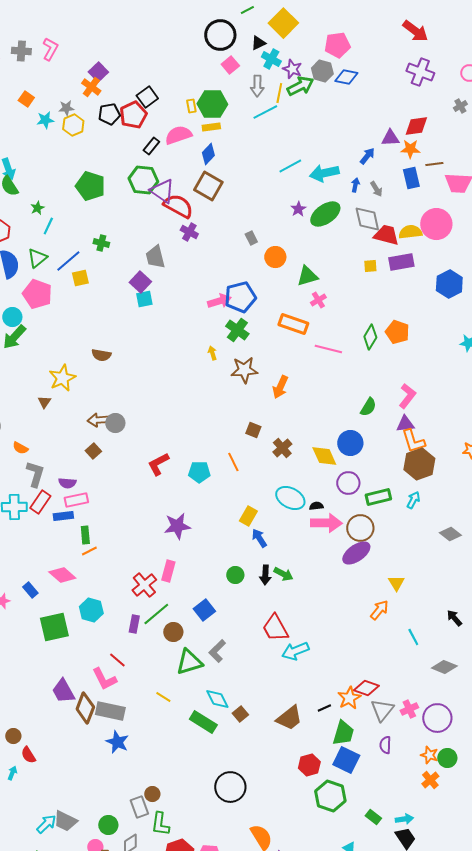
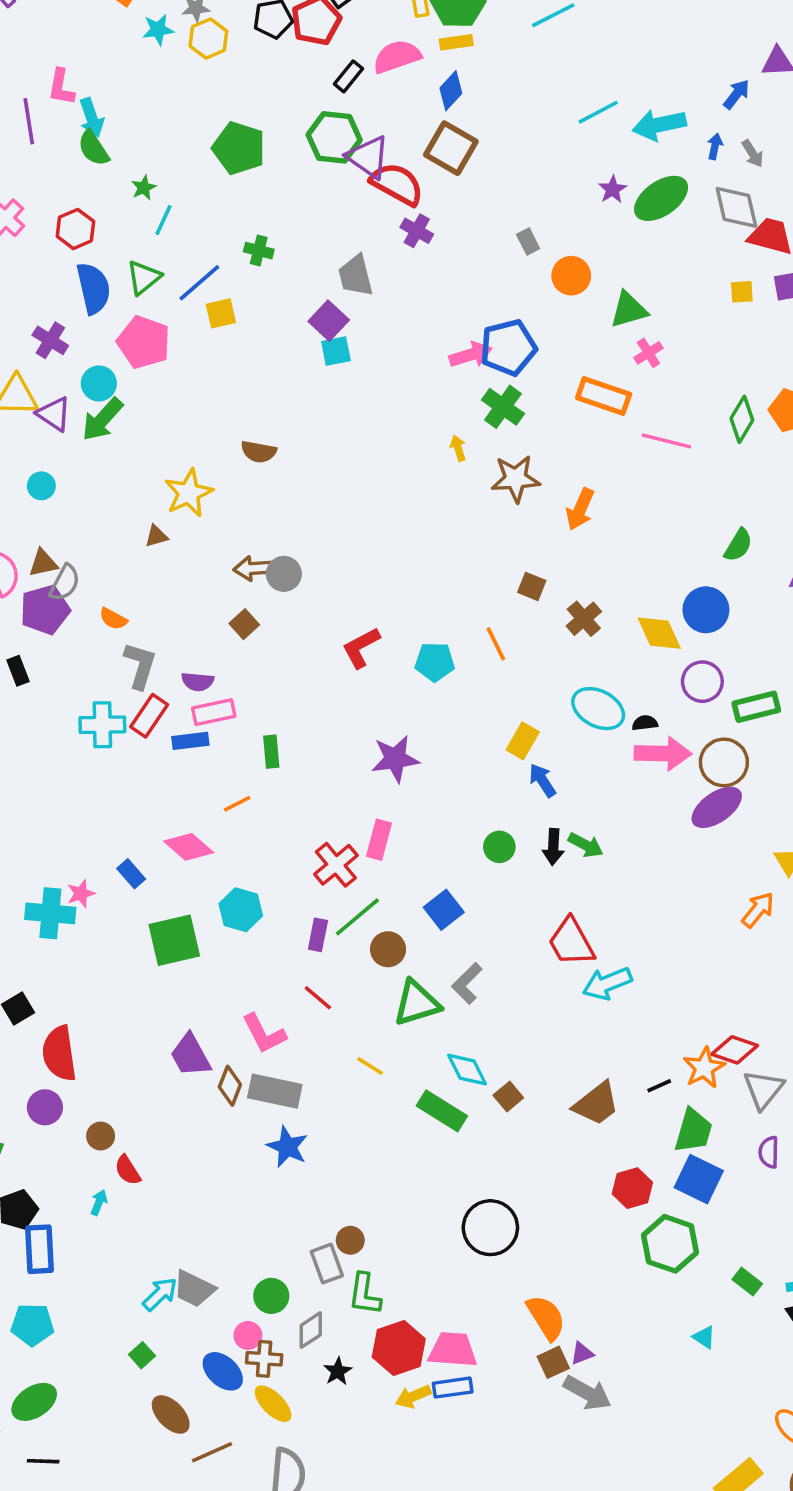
brown triangle: (44, 402) -> (156, 536), turned 40
green rectangle: (85, 535) -> (271, 752), moved
red line: (117, 660) -> (318, 998), moved
brown diamond: (85, 708) -> (230, 1086), size x0.7

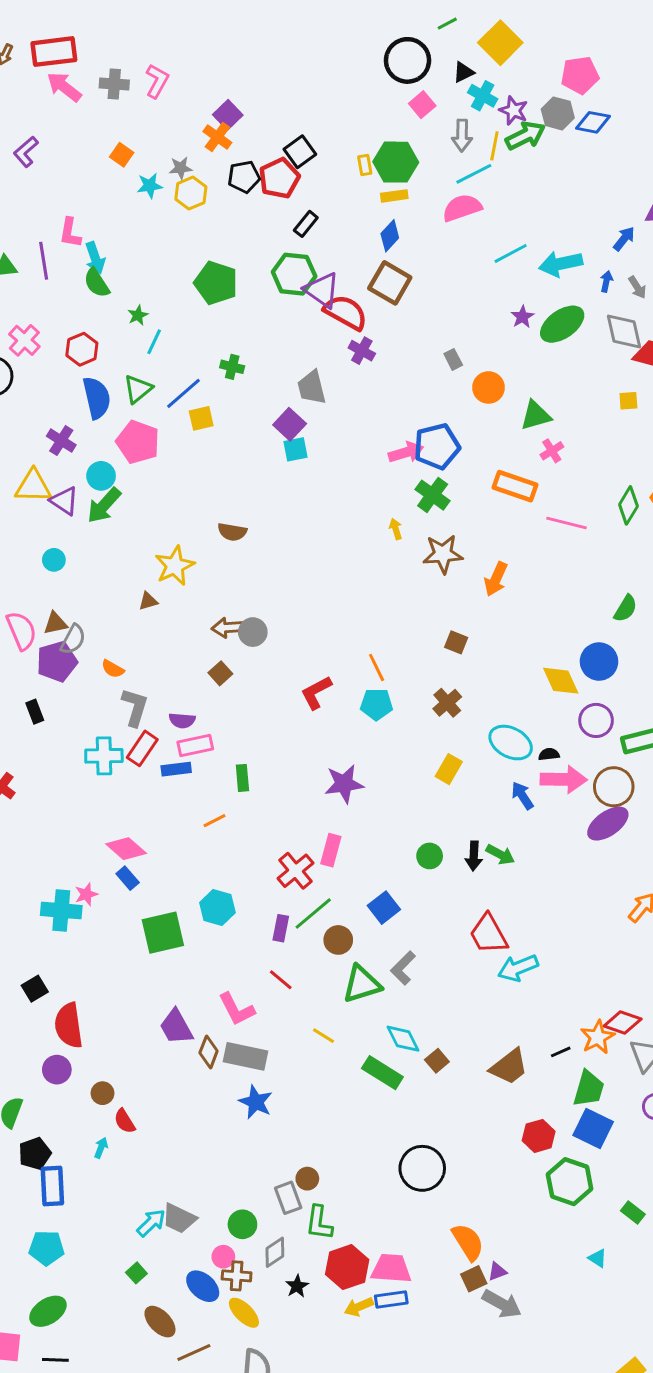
pink semicircle: (397, 57) -> (462, 208), moved
brown cross: (584, 619) -> (447, 703), moved
orange line: (496, 644) -> (377, 667), moved
blue arrow: (542, 780) -> (522, 796), moved
pink diamond: (189, 847) -> (126, 849), moved

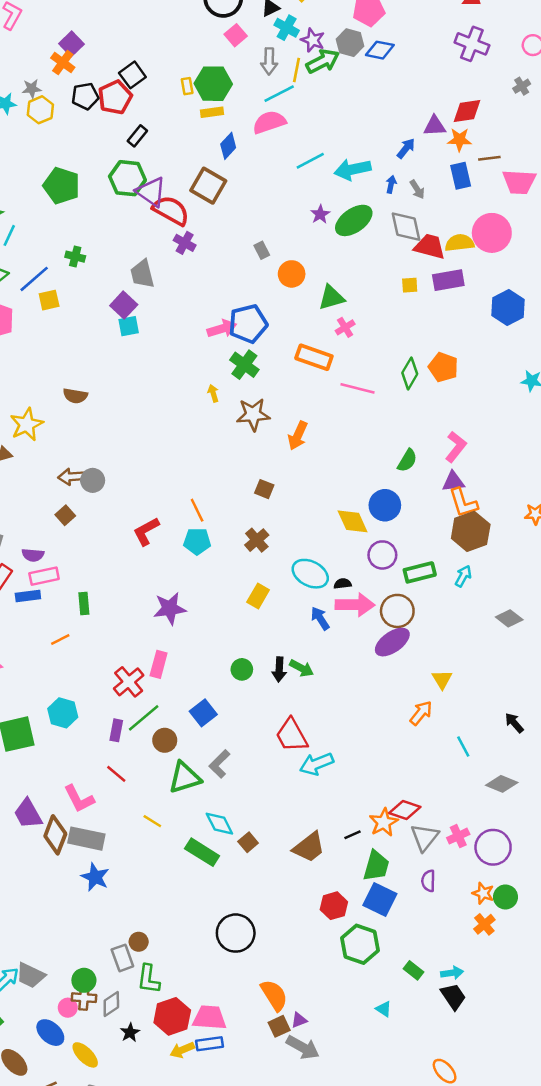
blue diamond: (390, 236) -> (228, 146), moved
brown diamond: (209, 1052) -> (55, 835), size x1.4
brown cross: (237, 1276) -> (84, 998), moved

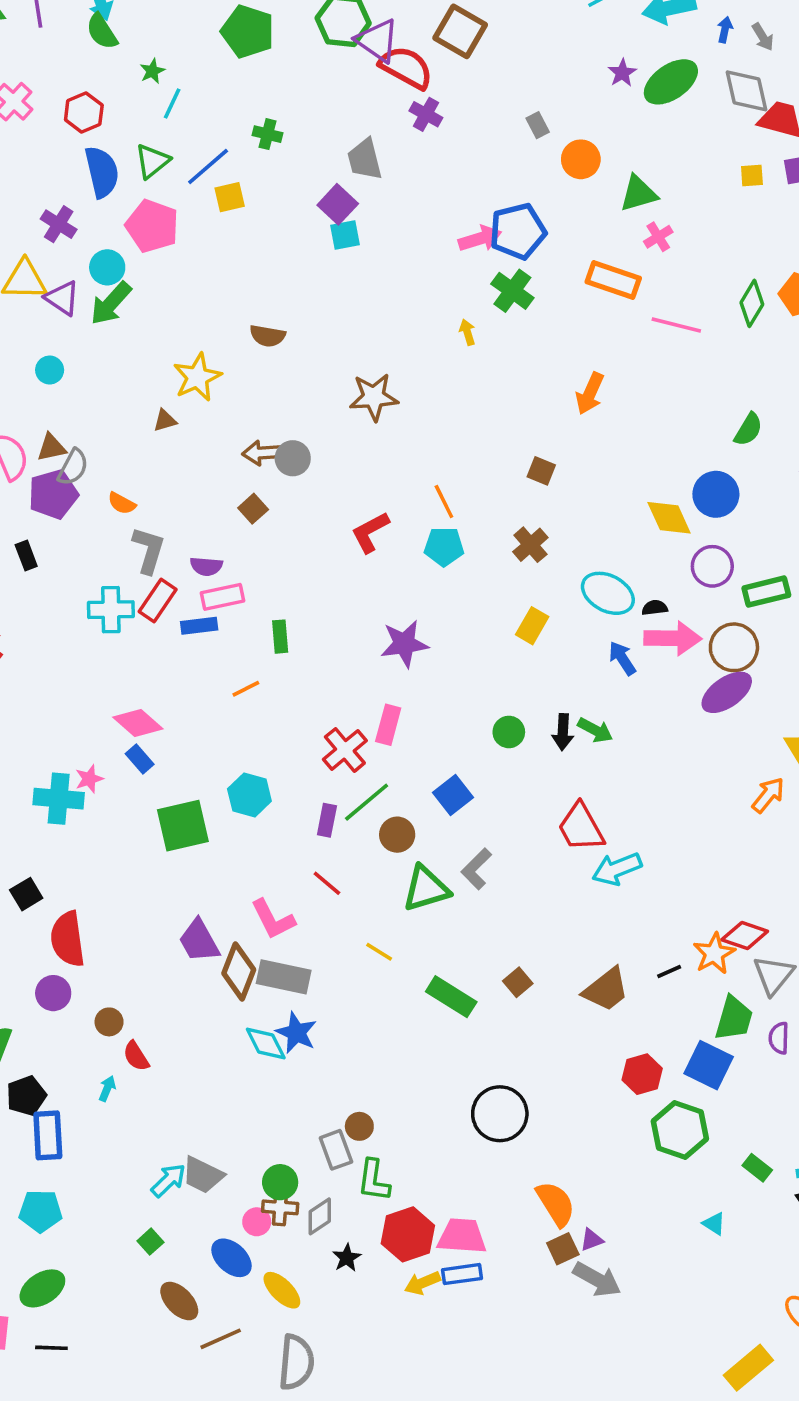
brown star: (253, 414) -> (374, 397), moved
cyan diamond: (219, 824) -> (266, 1044), moved
green trapezoid: (376, 866) -> (734, 1018), moved

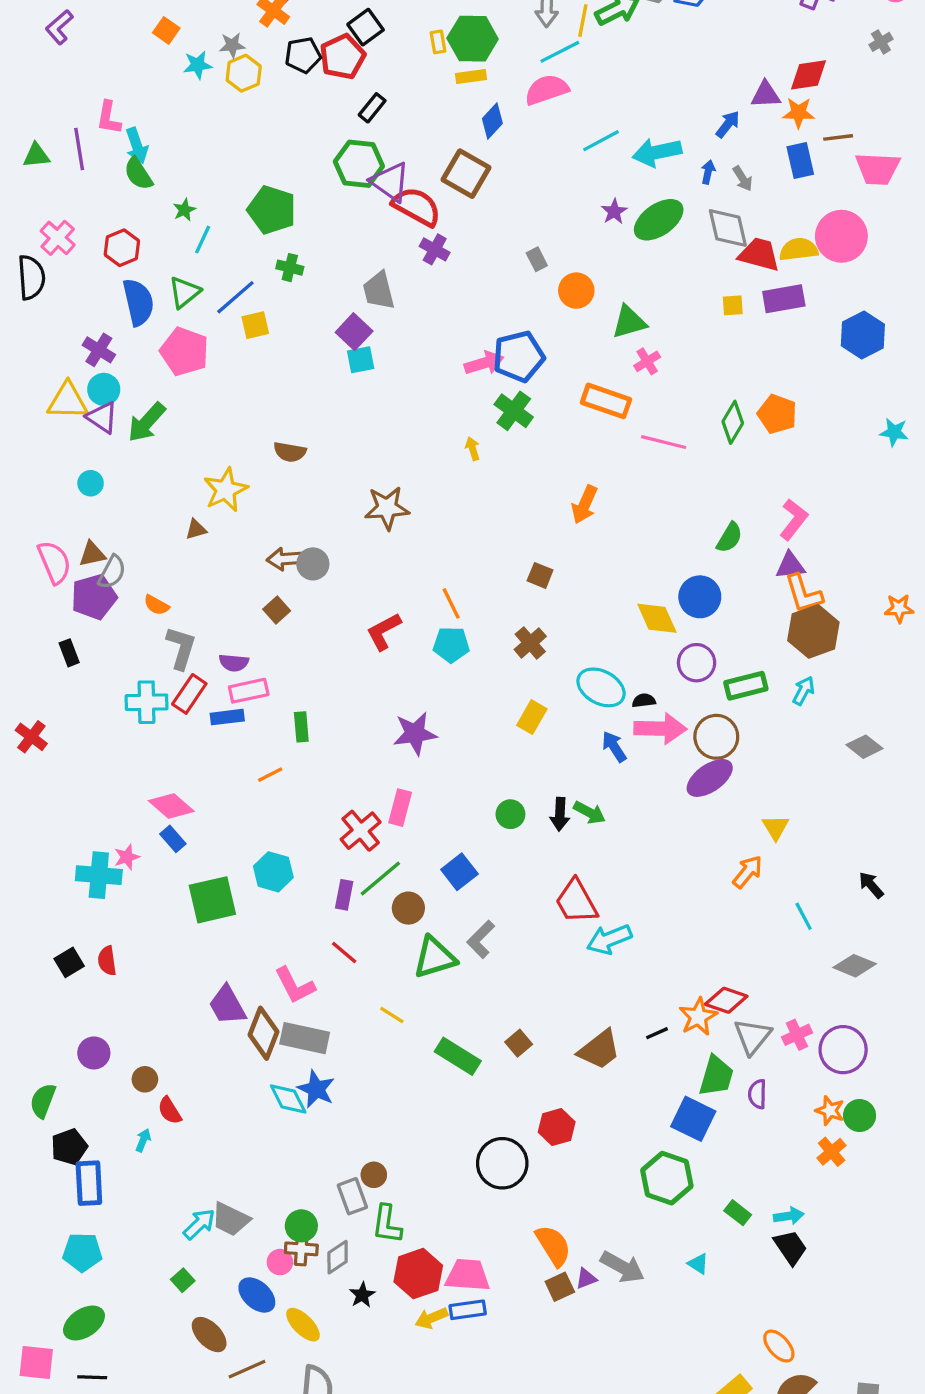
green pentagon: (248, 31) -> (272, 210), moved
cyan circle: (107, 267) -> (104, 389), moved
red semicircle: (68, 939) -> (107, 961), moved, size x0.6
red hexagon: (642, 1074) -> (557, 1127), moved
gray arrow: (597, 1279) -> (622, 1267), moved

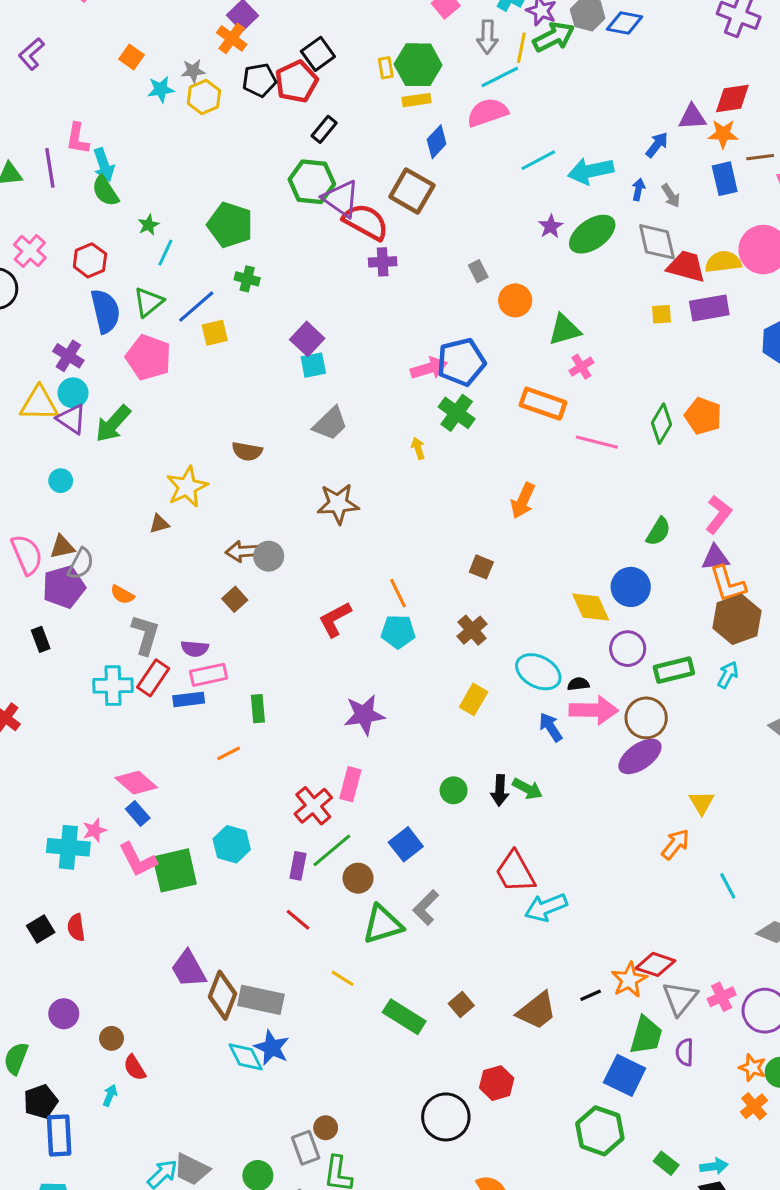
purple cross: (435, 249) -> (383, 262), turned -32
gray trapezoid: (379, 291) -> (330, 424), moved, turned -120
pink L-shape: (295, 985) -> (138, 860), moved

